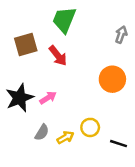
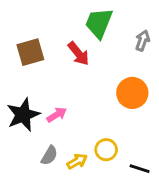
green trapezoid: (64, 20) -> (99, 23), moved
red arrow: (58, 56) -> (78, 54), moved

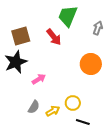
black star: (23, 115) -> (16, 62), moved
black line: (140, 169) -> (83, 122), moved

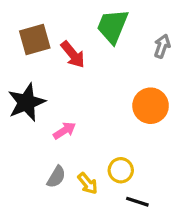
brown square: (21, 36) -> (35, 40), moved
red arrow: (54, 37) -> (73, 54), moved
yellow arrow: (53, 111) -> (88, 183), turned 80

